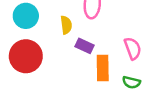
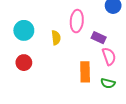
purple rectangle: (84, 46) -> (99, 38), moved
red circle: (26, 56) -> (24, 63), size x0.6

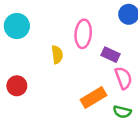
cyan circle: (24, 30) -> (17, 26), moved
orange rectangle: (85, 72) -> (94, 98), turned 60

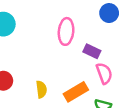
yellow semicircle: (57, 55) -> (41, 89), moved

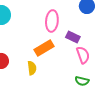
orange rectangle: (76, 92) -> (44, 48), moved

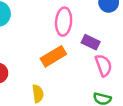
yellow semicircle: (32, 68) -> (38, 94), moved

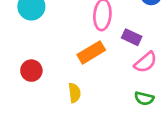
pink semicircle: (103, 65) -> (146, 62), turned 70

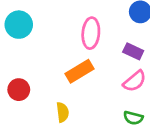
purple rectangle: (132, 37) -> (133, 51), moved

